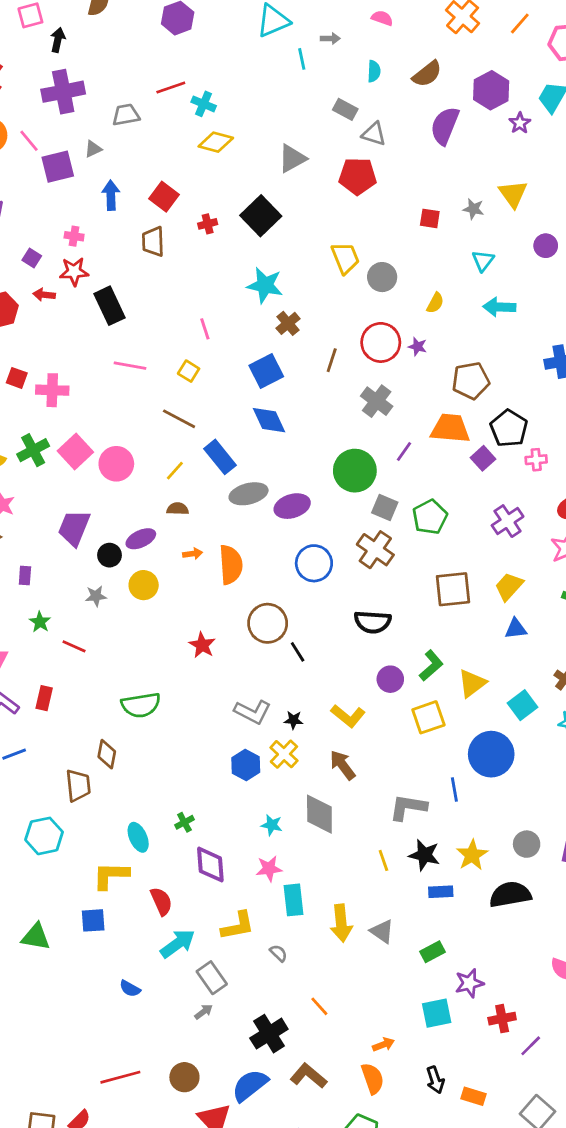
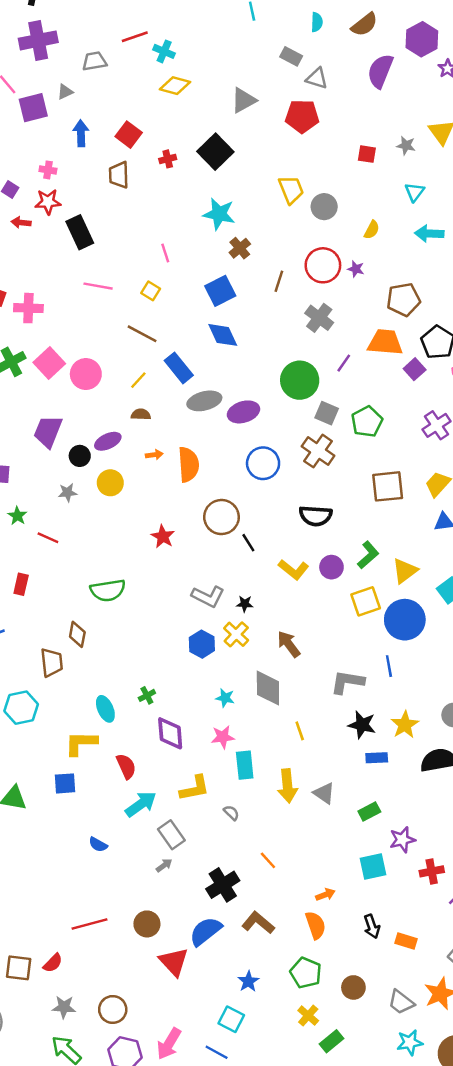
yellow L-shape: (348, 716) -> (294, 570), moved
blue circle: (491, 754) -> (405, 620), moved
yellow line: (383, 860) -> (300, 731), moved

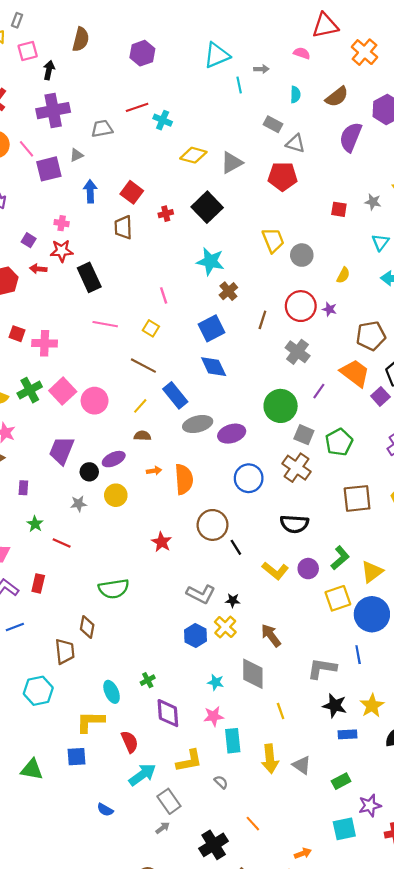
yellow diamond: (175, 86) -> (193, 155), moved
orange trapezoid: (385, 342) -> (355, 373), turned 32

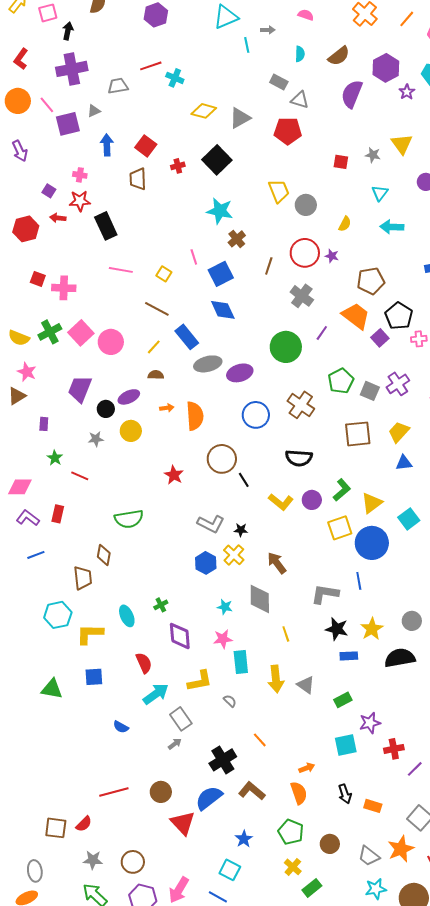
pink line: (164, 295) -> (194, 257), moved
gray square: (304, 435) -> (370, 391), moved
yellow L-shape: (90, 722) -> (90, 634), moved

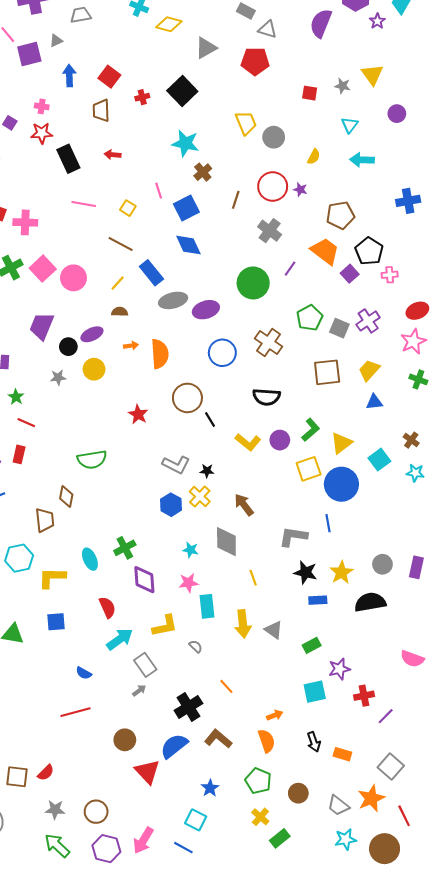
yellow diamond: (204, 111) -> (169, 24), moved
red arrow: (58, 218) -> (112, 155), moved
red line: (80, 476) -> (26, 423), moved
green cross: (161, 605) -> (125, 548), size x1.5
red line: (114, 792) -> (76, 712), moved

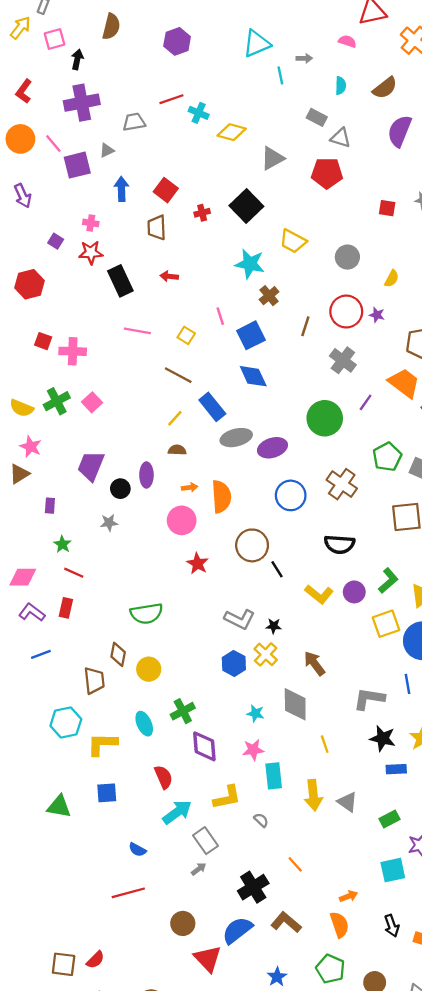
yellow trapezoid: (246, 123) -> (293, 241), moved, turned 140
pink square: (43, 269) -> (92, 402), size x0.7
pink circle: (73, 278) -> (182, 520), moved
purple ellipse: (92, 334) -> (146, 475), turned -65
yellow circle: (94, 369) -> (149, 669), moved

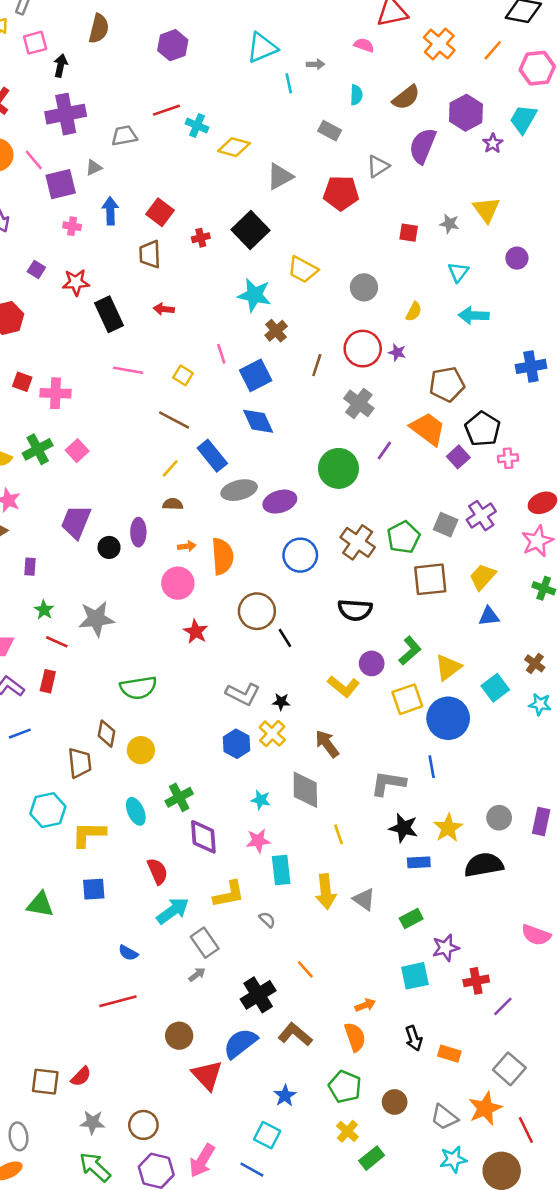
gray triangle: (341, 138) -> (378, 166), moved, turned -50
pink cross: (91, 223) -> (72, 226), moved
green pentagon: (387, 457) -> (403, 537), moved
gray star: (109, 523) -> (96, 619), moved, size x1.8
yellow L-shape: (319, 594) -> (344, 686), moved

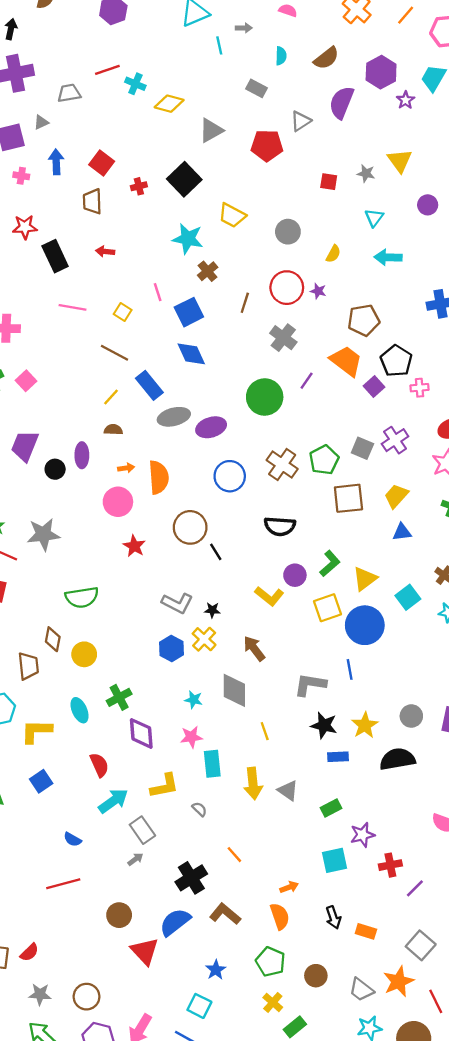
blue square: (94, 889) -> (41, 781), turned -30

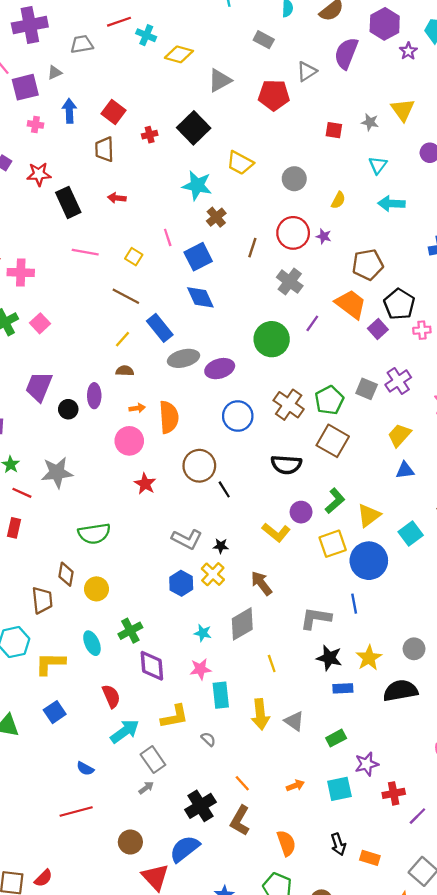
brown square: (348, 498) -> (333, 441), moved, turned 36
gray diamond: (234, 690) -> (242, 624), turned 60
orange arrow: (289, 887) -> (295, 786), moved
brown L-shape: (225, 914) -> (240, 821), moved, turned -100

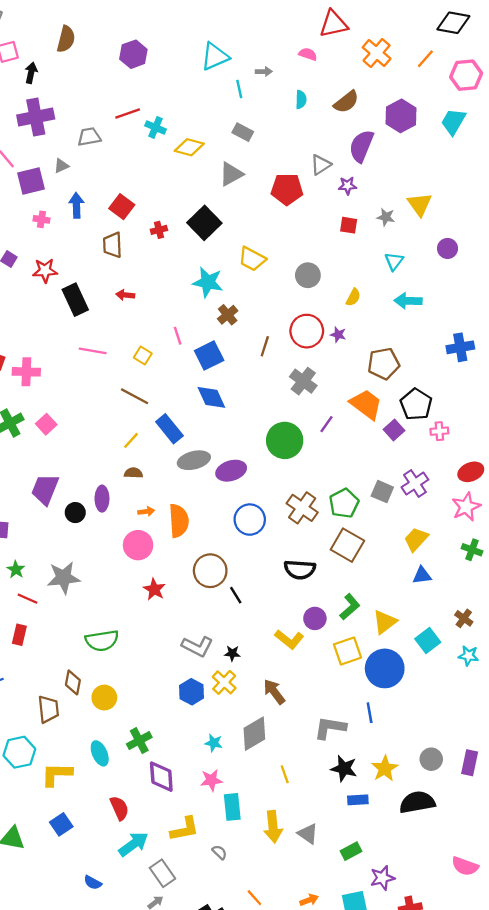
gray rectangle: (264, 40) -> (243, 132), moved
purple star: (408, 51) -> (347, 186), moved, turned 30

